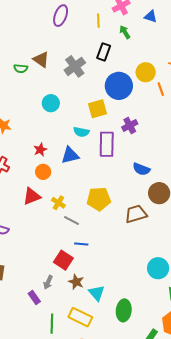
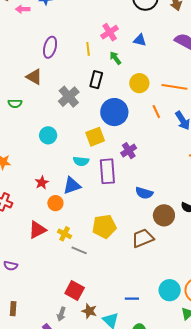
brown triangle: (41, 60) -> (34, 77), moved
yellow circle: (146, 72) -> (139, 83), moved
orange circle: (43, 172) -> (55, 203), moved
blue line: (81, 244) -> (132, 299), moved

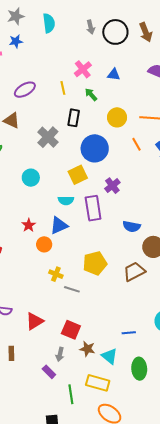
purple ellipse: (50, 47) -> (25, 90), turned 50
red triangle: (37, 230) -> (35, 321), moved

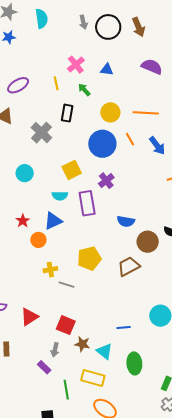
blue circle: (95, 148) -> (102, 144), moved
yellow cross: (56, 274) -> (50, 270), turned -32

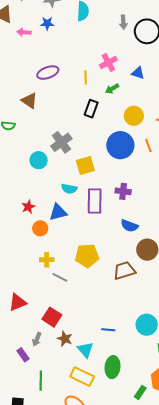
green arrow: (84, 90) -> (112, 89), turned -88
gray cross: (41, 133) -> (61, 142), moved
purple cross: (106, 181) -> (123, 191), moved, turned 35
yellow rectangle: (93, 378) -> (82, 377), moved

